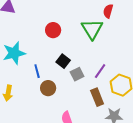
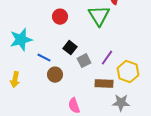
blue line: (37, 71) -> (44, 58), turned -48
brown rectangle: (97, 97) -> (104, 84), turned -66

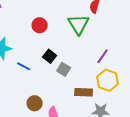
purple line: (107, 58) -> (103, 56), moved
gray square: (84, 61) -> (64, 69), turned -32
brown circle: (55, 75) -> (35, 103), moved

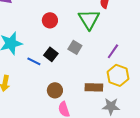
black square: (50, 56) -> (51, 54), moved
gray square: (64, 69) -> (75, 47), moved
brown circle: (35, 103) -> (55, 90), moved

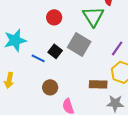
gray square: (75, 47) -> (79, 44), size x1.6
brown circle: (55, 90) -> (50, 87), moved

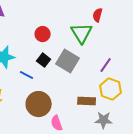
black square: (55, 51) -> (44, 60), moved
brown circle: (50, 87) -> (39, 104), size x1.6

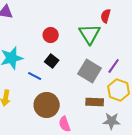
gray square: (68, 61) -> (90, 71), moved

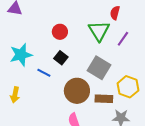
purple line: (114, 66) -> (123, 39), moved
brown circle: (47, 105) -> (77, 91), moved

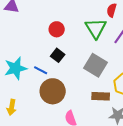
cyan star: (21, 55) -> (16, 68), moved
brown circle: (77, 91) -> (53, 91), moved
yellow arrow: (15, 95) -> (12, 107), moved

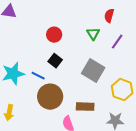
green triangle: (96, 28) -> (93, 34), size x0.6
brown rectangle: (101, 96) -> (85, 107), moved

